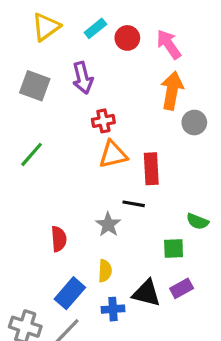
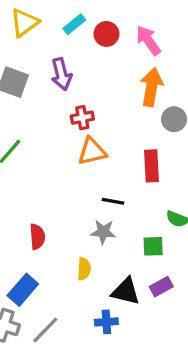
red rectangle: (151, 169) -> (152, 166), moved
gray star: (108, 225) -> (103, 232), moved, turned -30
blue rectangle: (70, 293) -> (23, 290), moved
blue cross: (113, 309) -> (106, 322), moved

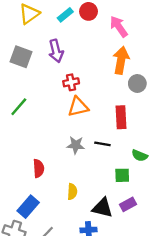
red circle: (106, 34) -> (88, 11), moved
black line: (113, 201) -> (102, 144), moved
gray star: (103, 232) -> (76, 145), moved

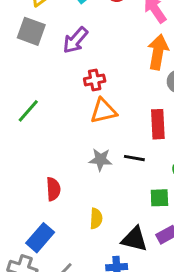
purple arrow: (56, 51) -> (75, 40), turned 55
gray square: (21, 57) -> (31, 31), moved

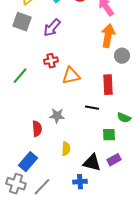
red cross: (95, 80) -> (51, 61), moved
gray star: (100, 160) -> (57, 116), moved

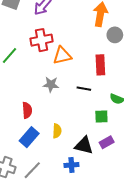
red cross: (51, 61) -> (42, 40), size x1.5
gray star: (57, 116) -> (51, 84), moved
blue rectangle: (28, 162) -> (29, 137), moved

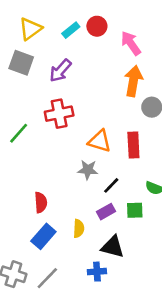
orange triangle: (62, 56) -> (100, 141), moved, turned 30
gray star: (51, 84) -> (88, 170), moved
black line: (84, 89) -> (111, 185), moved, turned -56
purple rectangle: (107, 142) -> (106, 212), moved

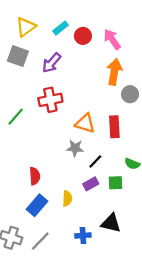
red circle: (97, 26) -> (83, 36), moved
black triangle: (113, 247) -> (111, 223), moved

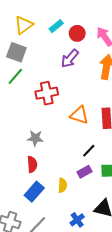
purple arrow: (52, 63) -> (70, 59), moved
green line: (16, 117) -> (15, 76), moved
gray star: (75, 148) -> (35, 138), moved
blue cross: (83, 235) -> (77, 220), turned -32

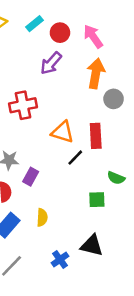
black line: (89, 151) -> (75, 158), moved
purple rectangle: (84, 172) -> (31, 177), moved, turned -32

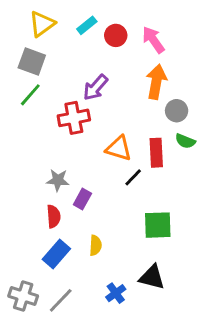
purple arrow: (51, 63) -> (95, 88), moved
green semicircle: (116, 178) -> (185, 141), moved
green square: (97, 200) -> (158, 225), size x1.5

